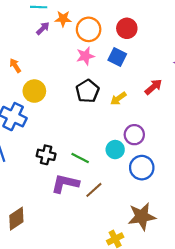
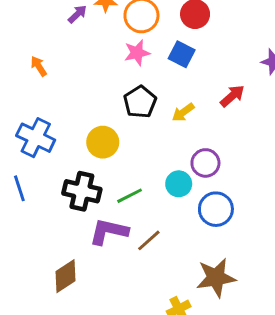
yellow circle: (34, 91) -> (103, 142), moved
black cross: (46, 155) -> (82, 191), size x1.4
green line: (80, 158) -> (130, 196), turned -54
brown diamond: (16, 219) -> (66, 276), moved

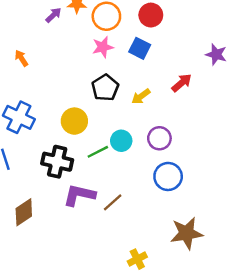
cyan circle: (179, 184) -> (121, 141), moved
green line: (130, 196) -> (98, 152), moved
brown diamond: (66, 276) -> (24, 212), moved
brown star: (216, 278) -> (187, 233), moved

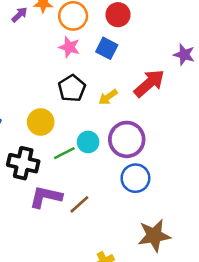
pink star: (103, 47) -> (69, 47), turned 30
red arrow: (182, 83) -> (149, 83), size x1.5
purple circle: (159, 138) -> (127, 139), size x1.5

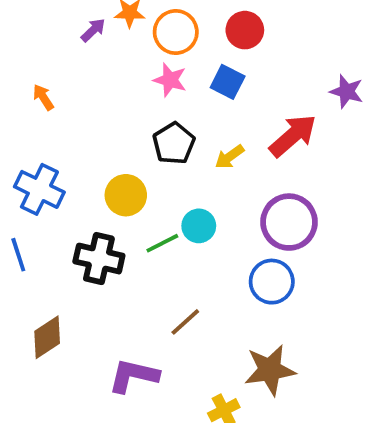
purple circle: (127, 139) -> (289, 222), moved
purple L-shape: (46, 197) -> (133, 376), moved
brown star: (154, 236) -> (270, 370), moved

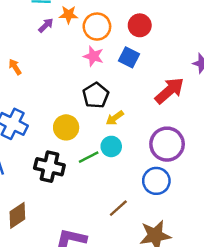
yellow arrow: (229, 157) -> (115, 118), moved
brown line: (185, 322) -> (118, 208), moved

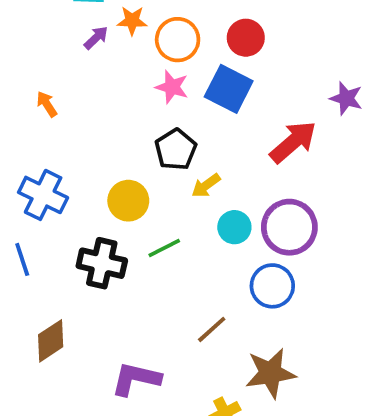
blue square: (129, 57) -> (229, 89), size x1.4
cyan circle: (111, 146) -> (234, 227), moved

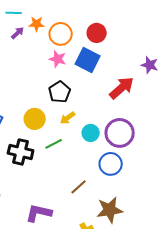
yellow arrow: (206, 185) -> (68, 118), moved

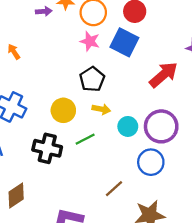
purple arrow: (18, 33) -> (44, 11), turned 40
yellow arrow: (68, 118) -> (101, 109), turned -133

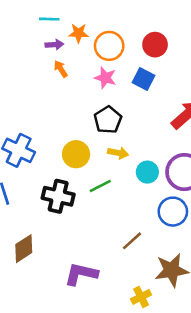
blue square: (124, 42) -> (144, 79), size x0.7
orange arrow: (14, 52) -> (61, 69), moved

